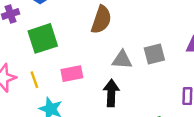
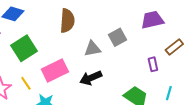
pink rectangle: (72, 74) -> (55, 71), size x1.4
black arrow: (111, 93) -> (91, 78), turned -100

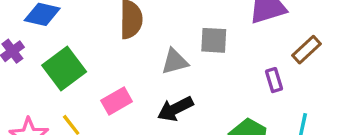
gray square: (117, 37) -> (214, 40), turned 36
pink rectangle: (55, 71) -> (117, 101), size x0.7

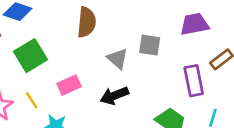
gray triangle: (175, 62) -> (118, 59), turned 50
purple rectangle: (274, 80) -> (194, 81), size x1.6

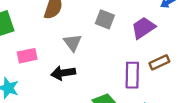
purple trapezoid: (194, 24) -> (143, 28), turned -35
gray square: (150, 45) -> (105, 19), moved

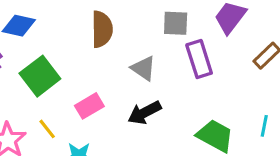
purple rectangle: (132, 75) -> (199, 59), moved

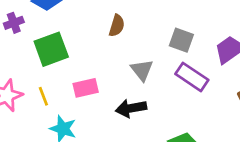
brown semicircle: (102, 29) -> (117, 26), size x0.7
purple rectangle: (199, 59) -> (192, 77), turned -56

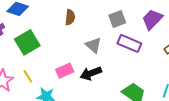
gray square: (181, 40) -> (117, 19), turned -30
pink rectangle: (86, 88) -> (65, 71), moved

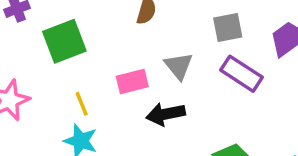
pink rectangle: (65, 71) -> (132, 82), moved
yellow line: (28, 76) -> (82, 104), moved

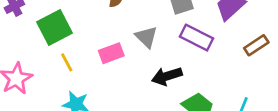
yellow line: (82, 104) -> (67, 62), moved
black arrow: (166, 114) -> (167, 76), moved

